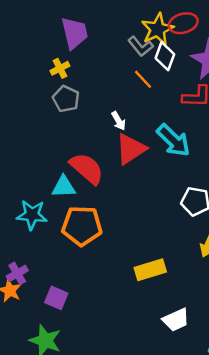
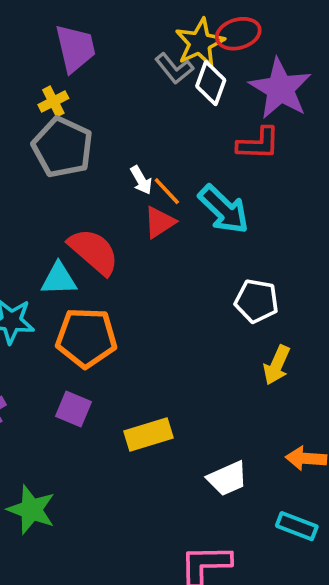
orange line: (143, 79) -> (167, 191), moved
gray pentagon: (66, 99) -> (62, 147), size x1.5
red triangle: (131, 149) -> (160, 222), size x0.7
yellow rectangle: (150, 270) -> (149, 435), moved
purple square: (56, 298) -> (73, 409), moved

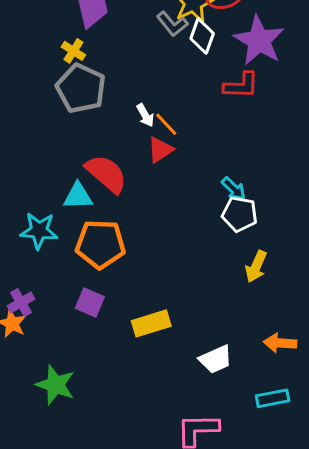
yellow cross: (53, 101) -> (73, 51), turned -30
cyan arrow: (224, 209) -> (234, 189), moved, size x0.6
cyan rectangle: (297, 526) -> (273, 398), turned -32

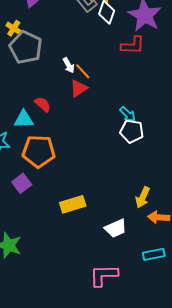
yellow cross: (73, 51) -> (14, 28), moved
red semicircle: (106, 174) -> (43, 104), size x0.6
yellow arrow: (256, 267) -> (143, 197), moved
purple square: (90, 302) -> (22, 183), moved, turned 30

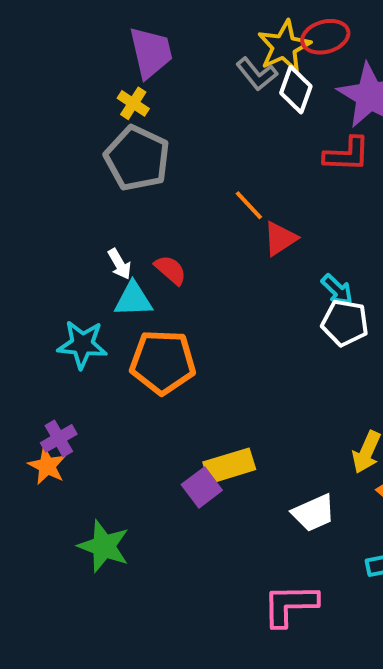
yellow cross: (14, 28) -> (133, 103), moved
white arrow: (69, 65) -> (120, 264), moved
red triangle: (79, 88) -> (280, 239), moved
purple square: (22, 183) -> (202, 487), moved

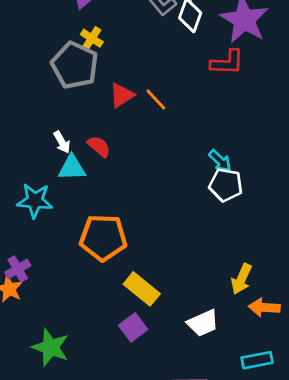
yellow cross: (133, 103) -> (92, 38), moved
red triangle: (280, 239) -> (122, 95), moved
orange pentagon: (163, 362) -> (103, 238), moved
yellow rectangle: (229, 466) -> (142, 289), turned 56
purple square: (202, 487) -> (133, 327), moved

